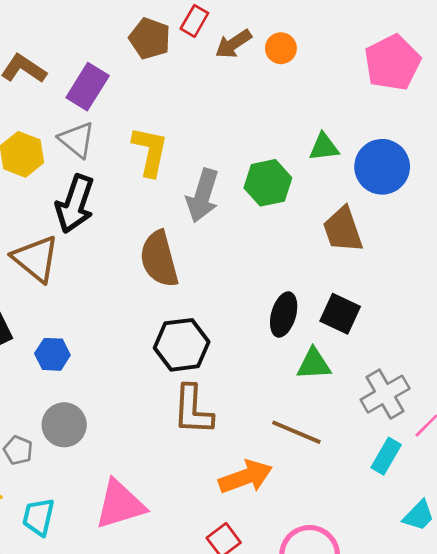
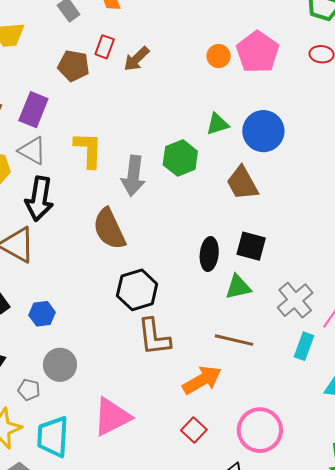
orange circle: (281, 48) -> (219, 56), moved
cyan trapezoid: (39, 517) -> (53, 437), size x1.4

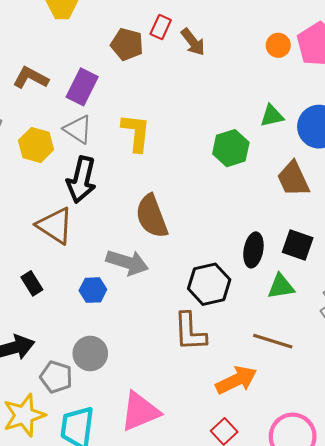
brown arrow: (137, 59) -> (193, 42), turned -88
gray arrow: (133, 176) -> (127, 262), moved, turned -84
black hexagon: (137, 290) -> (209, 284), moved
blue hexagon: (42, 314) -> (93, 290), moved
gray pentagon: (29, 390) -> (56, 377), size x1.4

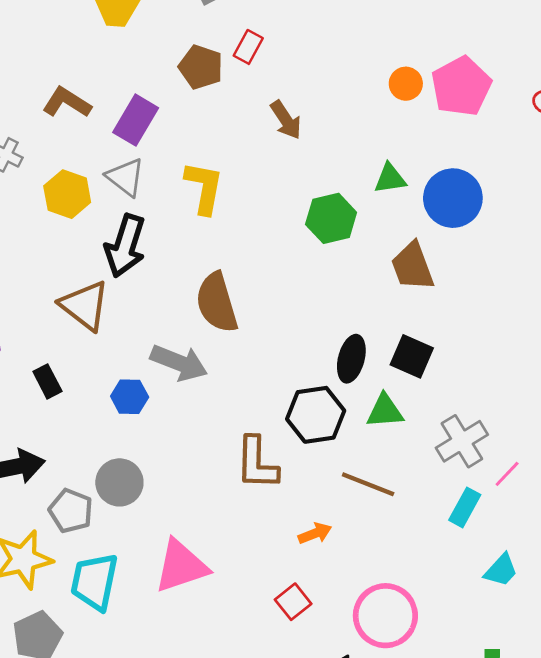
brown arrow: (193, 42) -> (286, 120), moved
black hexagon: (209, 284) -> (316, 415), moved
orange arrow: (236, 380) -> (315, 533), size x0.6

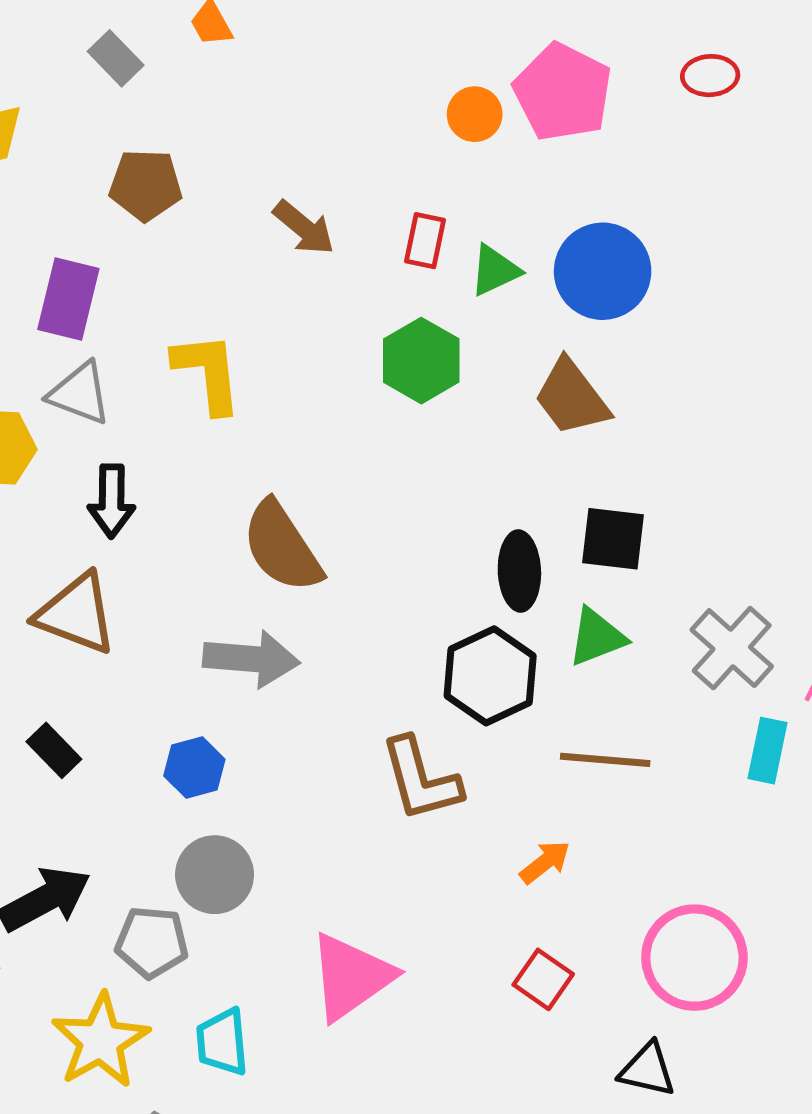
red rectangle: (248, 47) -> (425, 241), moved
black arrow: (125, 246) -> (112, 501), size x0.7
blue hexagon: (130, 397) -> (194, 768), moved
cyan trapezoid: (94, 582) -> (222, 1042), size x0.7

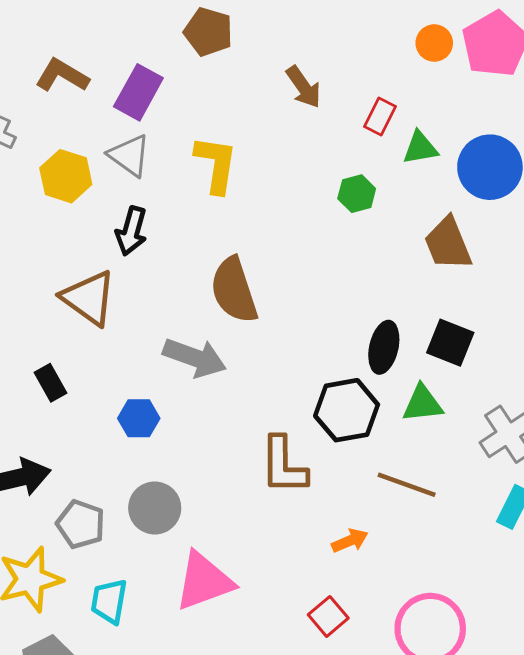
green hexagon: (421, 361) -> (357, 194), size x0.7
gray circle: (215, 875) -> (155, 508), moved

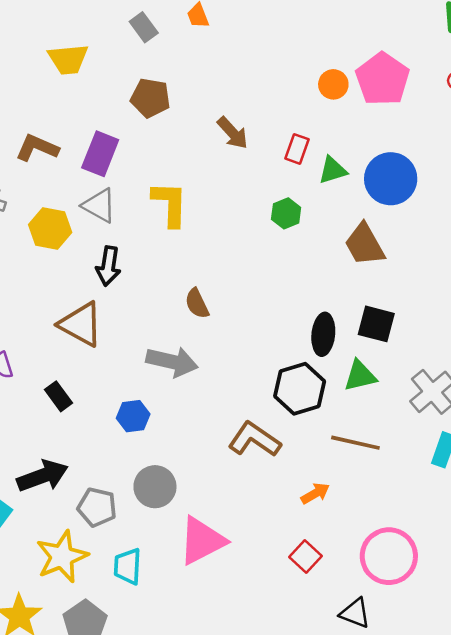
brown semicircle: (234, 290) -> (197, 303), size x0.6
brown L-shape: (284, 465) -> (254, 439), turned 132

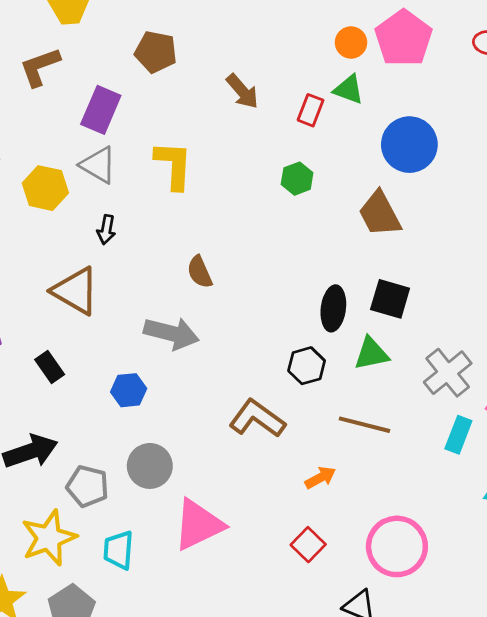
brown L-shape: (37, 148) -> (40, 67), moved, turned -45
green triangle: (333, 170) -> (349, 90), moved, turned 36
black arrow: (108, 266) -> (106, 230), size x0.7
black hexagon: (300, 389) -> (307, 366), size x0.7

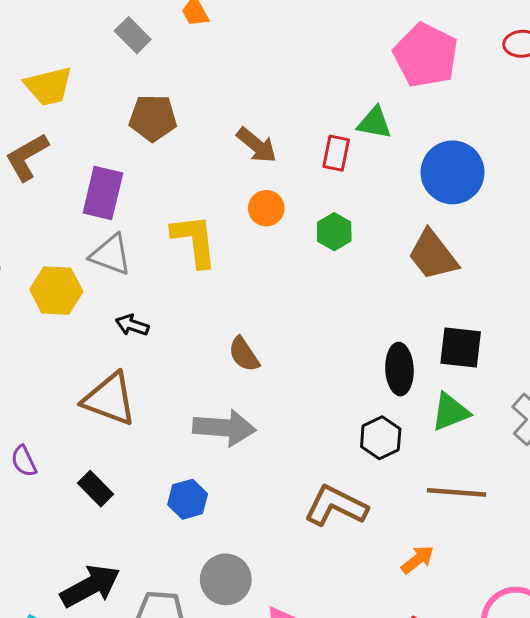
orange circle: (351, 42) -> (266, 208), moved
black arrow: (106, 230) -> (132, 325), turned 108

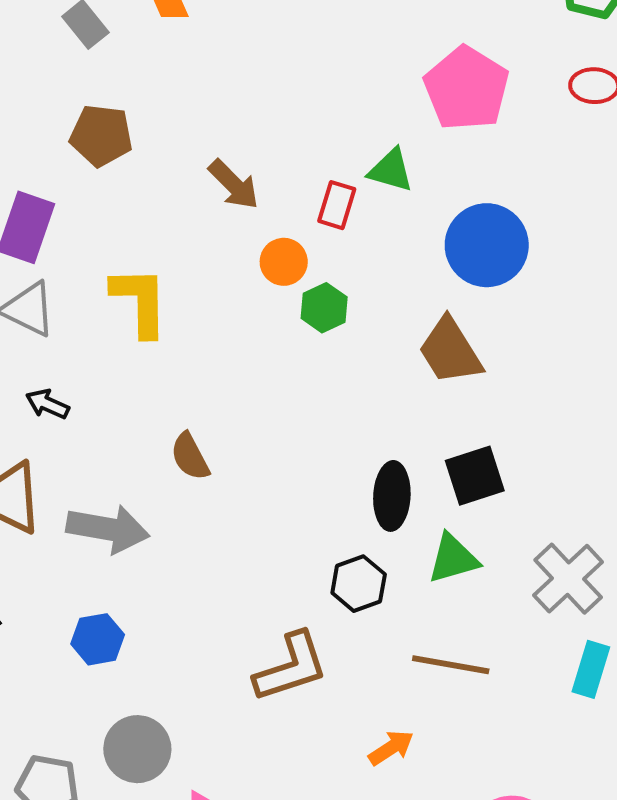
orange circle: (266, 208) -> (284, 262), moved
black square: (461, 348) -> (475, 476), turned -30
gray arrow: (224, 428) -> (108, 529), moved
brown L-shape: (336, 506) -> (291, 667), turned 130

